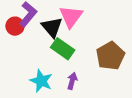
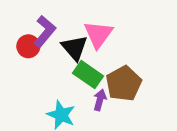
brown pentagon: (110, 56) -> (124, 84), moved
purple arrow: (72, 81) -> (100, 100), moved

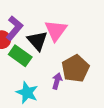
green rectangle: (88, 75) -> (20, 56), moved

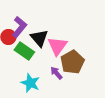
pink triangle: (56, 30) -> (57, 46), moved
purple arrow: (57, 81) -> (56, 73), turned -56

